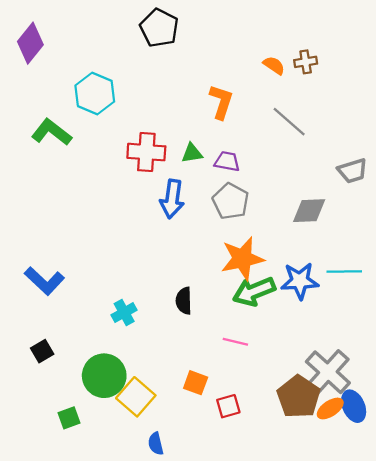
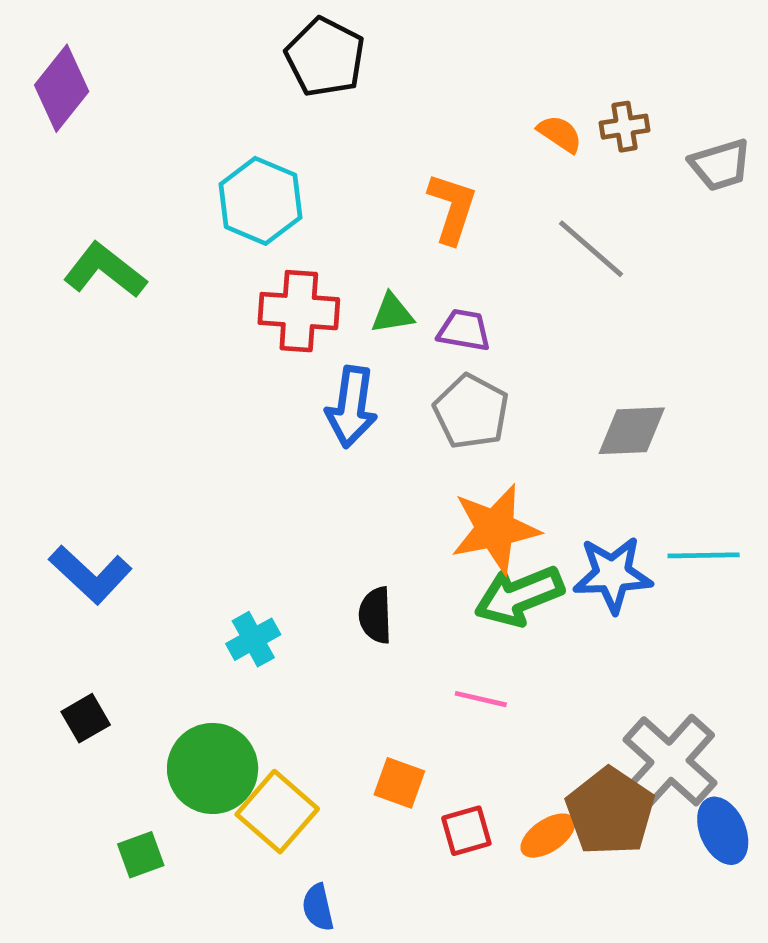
cyan hexagon: (95, 93) -> (260, 201), moved
gray trapezoid: (352, 171) -> (720, 165), moved
orange ellipse: (330, 408) -> (548, 836), moved

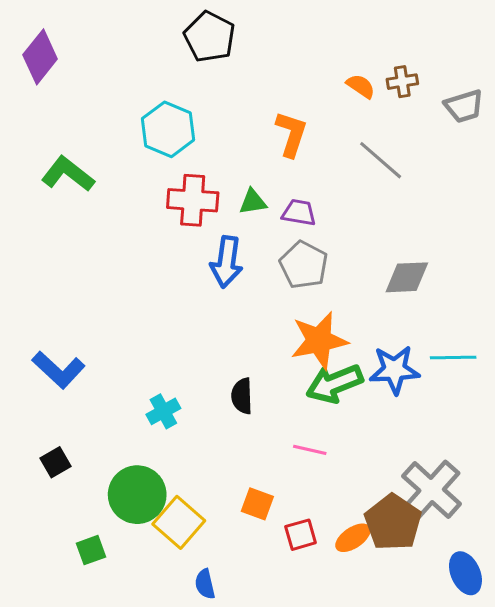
blue ellipse: (723, 831) -> (465, 573), moved

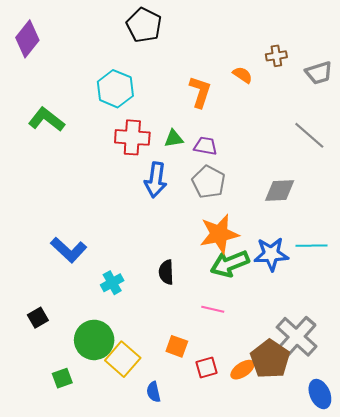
orange semicircle: (361, 86) -> (243, 75), moved
gray line: (381, 160) -> (309, 135), moved
blue L-shape: (59, 370) -> (69, 250), moved
blue semicircle: (205, 584) -> (153, 392), moved

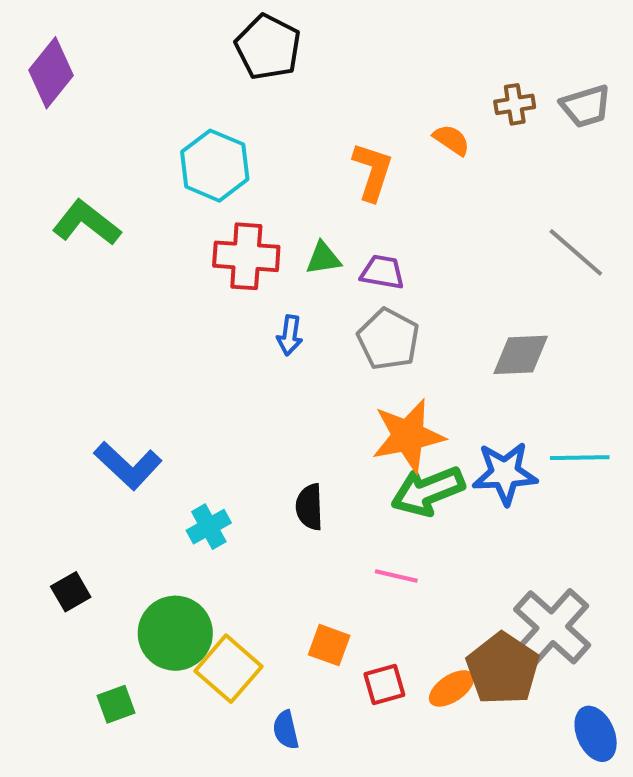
gray trapezoid: (319, 73) -> (586, 106), moved
blue arrow: (156, 180) -> (290, 335), size x0.6

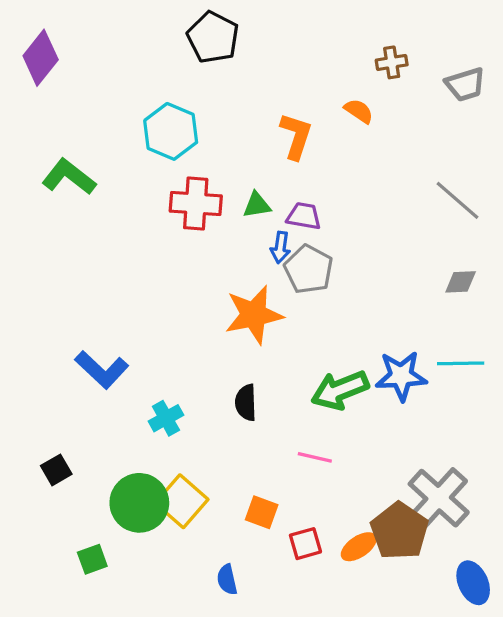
brown cross: (515, 104) -> (392, 62), moved
blue arrow: (290, 335) -> (280, 247), moved
gray diamond: (521, 355) -> (461, 282), moved, size x0.7
orange star: (408, 436) -> (254, 315), moved
yellow square: (229, 669) -> (182, 501), moved

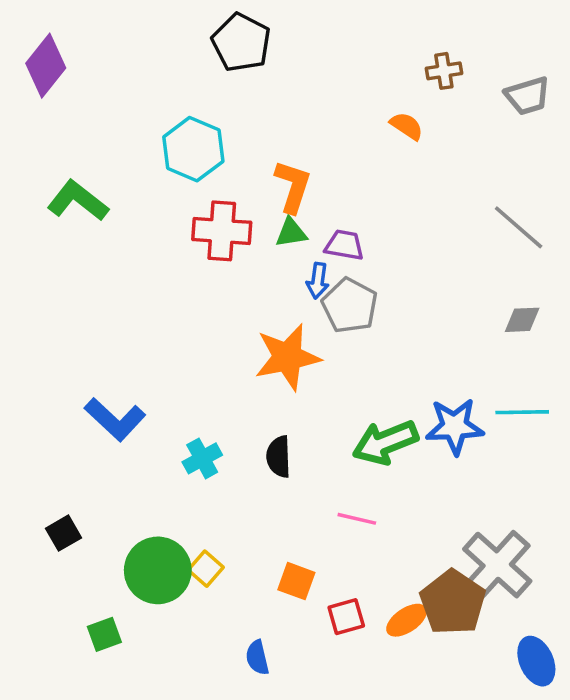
orange L-shape: (296, 136) -> (293, 186), moved
cyan cross: (166, 418) -> (202, 458), moved
yellow square: (182, 501) -> (206, 569), size x0.6

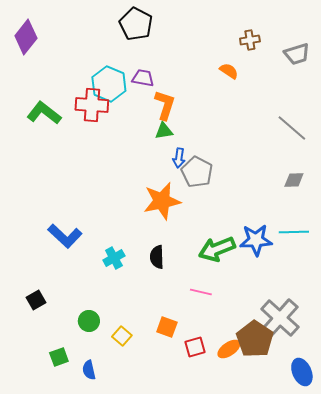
red cross: (222, 231) -> (92, 105), moved
purple trapezoid: (344, 245) -> (143, 78), moved
yellow square: (206, 569) -> (122, 336), moved
green circle: (158, 570) -> (89, 321), size x0.6
blue semicircle: (257, 658) -> (89, 370), moved

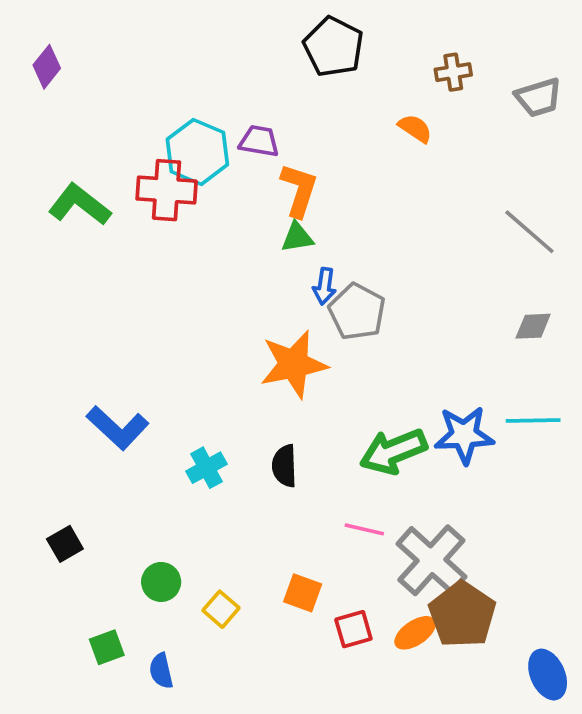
black pentagon: (136, 24) -> (333, 47), moved
purple diamond: (26, 37) -> (47, 67), size x0.7
gray cross: (280, 318) -> (431, 560), moved

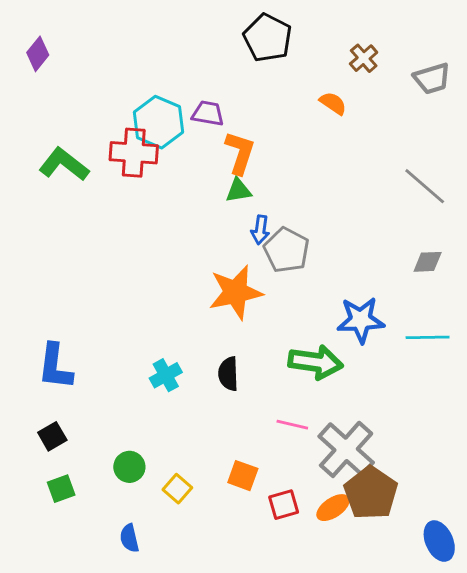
brown cross: (453, 72) -> (364, 58), turned -32
blue L-shape: (118, 428) -> (55, 366), moved, turned 54
blue star: (464, 435) -> (361, 320), moved
green arrow: (393, 451) -> (316, 362), turned -150
green square: (107, 647) -> (61, 489), moved

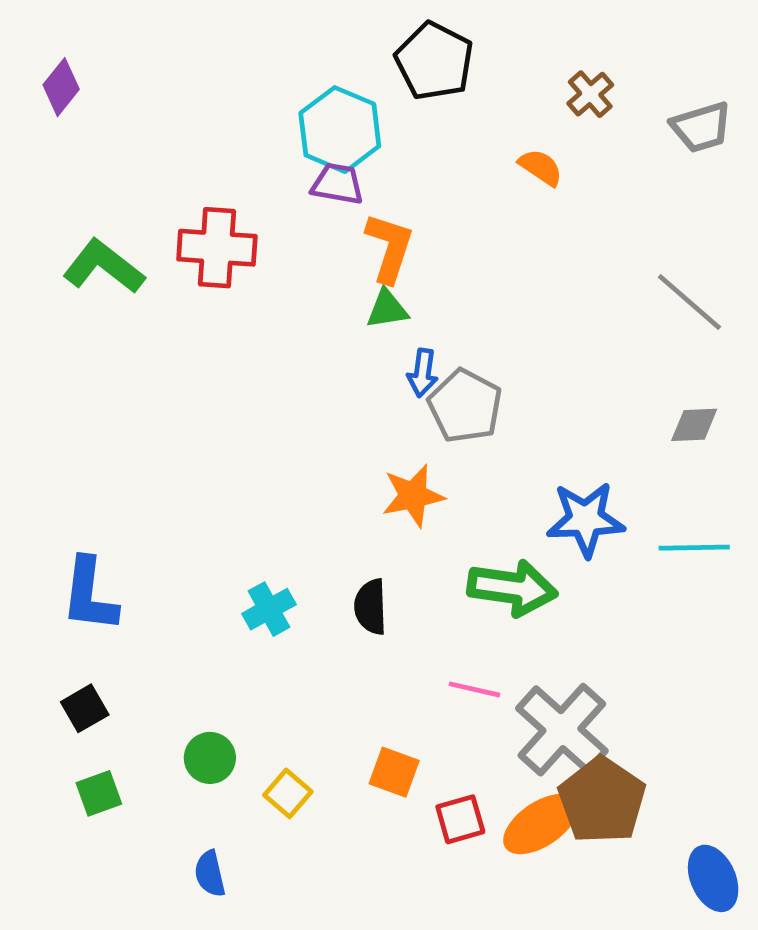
cyan hexagon: (158, 122) -> (340, 130), moved
orange star: (236, 292) -> (413, 496), moved, size x0.7
orange ellipse: (333, 508) -> (541, 824), size x1.4

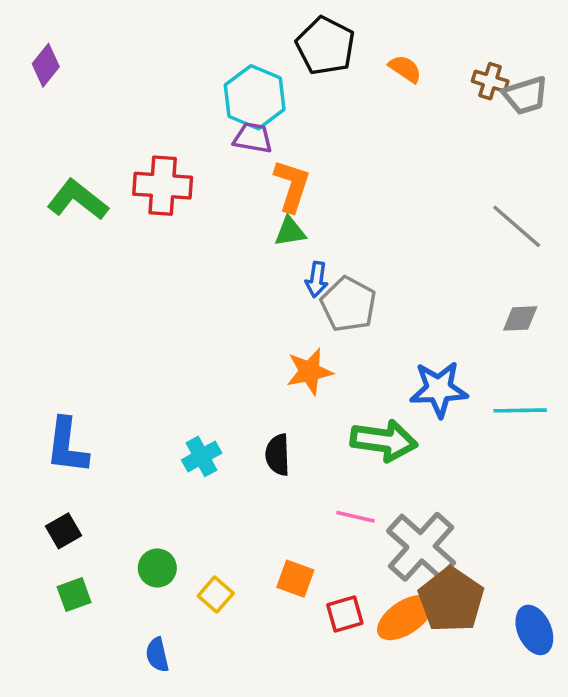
brown cross: (590, 94) -> (490, 81), moved, turned -32
orange semicircle: (541, 167) -> (405, 69), moved
blue ellipse: (713, 878) -> (534, 630), moved

